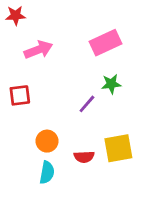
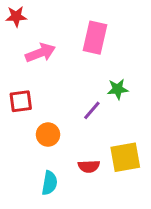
pink rectangle: (106, 43) -> (95, 38), moved, turned -52
orange circle: (47, 141) -> (48, 135), moved

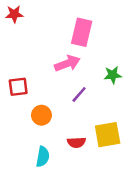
pink arrow: (40, 53) -> (67, 63), moved
green star: (118, 89) -> (113, 75), moved

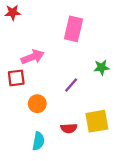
pink arrow: (67, 63) -> (33, 57), moved

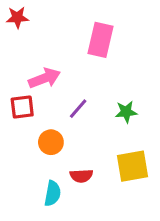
green star: (102, 67) -> (126, 112), moved
purple line: (71, 85) -> (78, 109), moved
red semicircle: (69, 128) -> (81, 176), moved

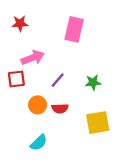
red star: (17, 17) -> (20, 23), moved
red semicircle: (81, 176) -> (60, 108), moved
cyan semicircle: (53, 193) -> (39, 143), turned 36

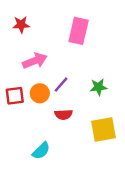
red square: (16, 79) -> (15, 96), moved
orange circle: (38, 105) -> (40, 93), moved

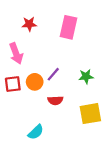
red star: (21, 25) -> (29, 24), moved
pink arrow: (35, 61) -> (16, 53), moved, turned 90

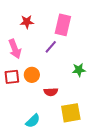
purple line: (53, 74) -> (51, 47), moved
yellow square: (90, 114) -> (71, 113), moved

